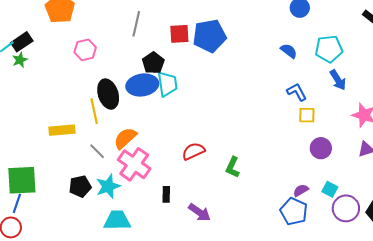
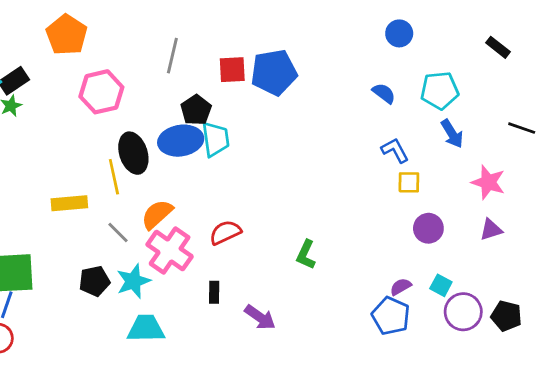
pink hexagon: (85, 50) -> (101, 92), size x1.4
red semicircle: (193, 151) -> (225, 232), moved

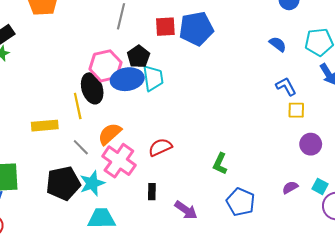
pink hexagon: (101, 92) -> (106, 66), moved
black pentagon: (94, 281) -> (63, 183), size x1.5
blue pentagon: (391, 316) -> (241, 202), moved

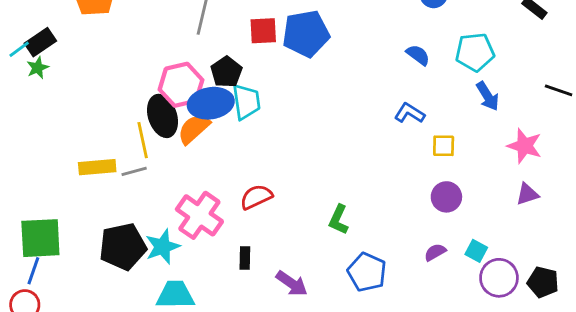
blue L-shape: (286, 86) -> (410, 113), moved, turned -30
orange semicircle: (110, 134) -> (194, 129), moved
purple circle: (311, 144) -> (446, 197), moved
gray line: (81, 147) -> (134, 171), moved, turned -60

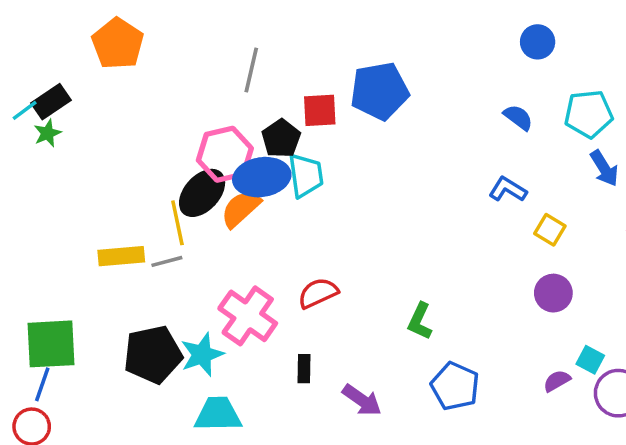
red square: (263, 31) -> (320, 110), moved
black ellipse: (163, 116) -> (202, 193), turned 60
yellow square: (444, 146) -> (550, 230), turned 30
purple semicircle: (435, 252) -> (557, 381), moved

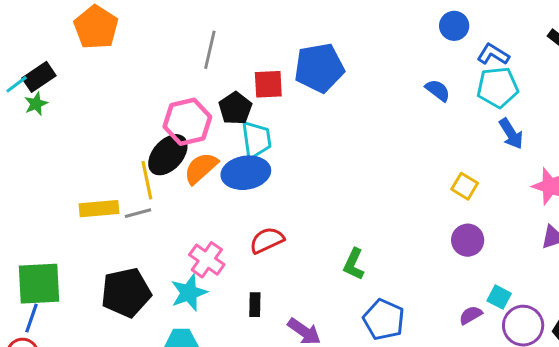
blue ellipse: (262, 177) -> (246, 173), moved
blue L-shape: (508, 189) -> (493, 54), moved
pink cross: (248, 316) -> (207, 260), size x0.7
cyan star: (202, 355) -> (189, 293), moved

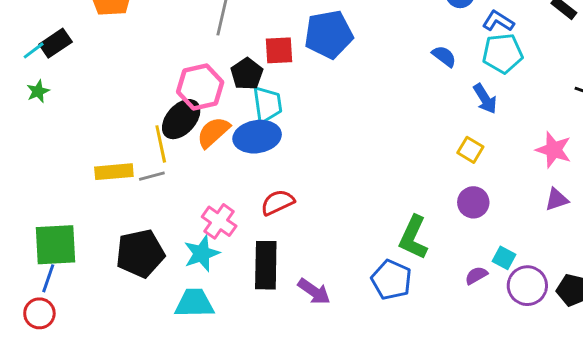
green star: (36, 104) -> (38, 91), moved
blue arrow: (511, 134) -> (485, 99), moved
green L-shape: (354, 264) -> (413, 237), moved, size x1.4
black rectangle: (255, 305) -> (266, 265), size x2.0

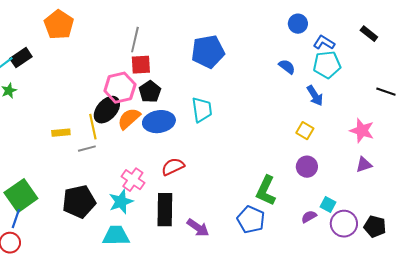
red square: (279, 50) -> (141, 65), moved
black pentagon: (247, 74) -> (150, 92), moved
cyan trapezoid: (267, 104) -> (202, 110), moved
yellow rectangle: (114, 172) -> (61, 133), moved, size x0.7
green square: (56, 245) -> (21, 196), turned -32

